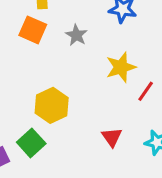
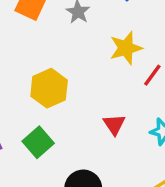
green square: (31, 143) -> (38, 142), moved

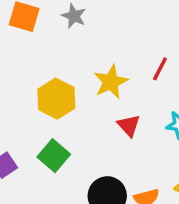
yellow star: (126, 48) -> (111, 82), moved

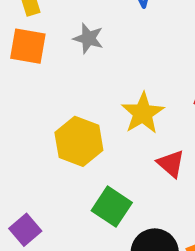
green square: (54, 156) -> (112, 207), moved

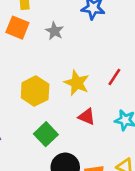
yellow star: (143, 113) -> (77, 83), turned -30
red triangle: (171, 164) -> (87, 117), turned -30

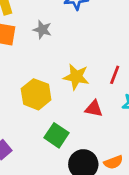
red line: (114, 77) -> (115, 75), moved

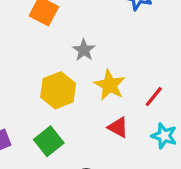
gray star: (42, 30) -> (84, 50), moved
green square: (56, 135) -> (49, 141), moved

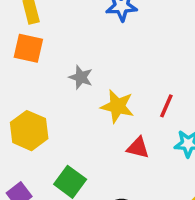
yellow hexagon: (58, 90) -> (29, 131), moved

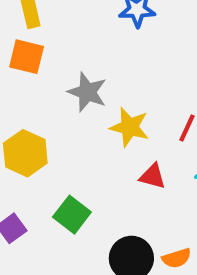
gray star: (81, 77) -> (87, 92), size x1.4

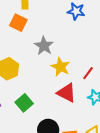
red triangle: (153, 176) -> (67, 93), size x1.5

